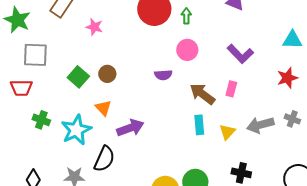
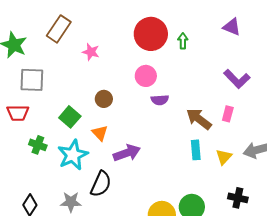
pink circle: (187, 50) -> (146, 76), moved
green square: (78, 77) -> (70, 117), moved

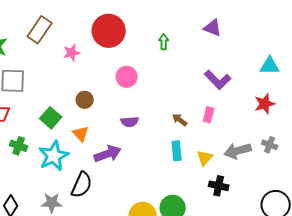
red circle: (151, 34) -> (109, 31), moved
pink star: (91, 52) -> (72, 53), turned -30
purple semicircle: (160, 100) -> (130, 122), moved
brown arrow: (199, 119) -> (180, 120), size x0.6
black cross: (238, 198) -> (219, 186), moved

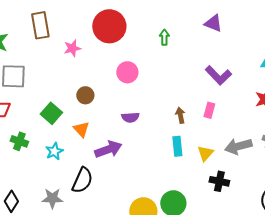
brown rectangle: (40, 30) -> (40, 25), turned -44
brown arrow: (180, 120) -> (180, 115), turned 42
cyan star: (54, 156) -> (54, 151), size x0.6

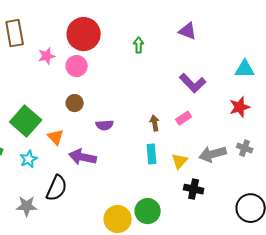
pink circle: (127, 72) -> (77, 66), moved
brown circle: (85, 95) -> (75, 103), moved
pink rectangle: (209, 110) -> (184, 118), turned 42
green square: (51, 113) -> (26, 121), size x1.4
purple arrow: (108, 149) -> (83, 157), turned -148

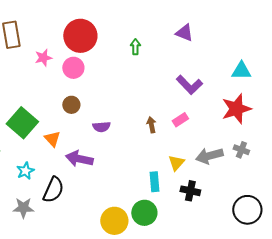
red star: (240, 107) -> (236, 109), size x1.4
cyan rectangle: (152, 154) -> (154, 182), moved
cyan star: (29, 159) -> (25, 171), moved

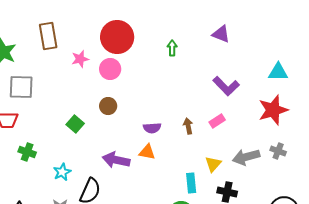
green square: (22, 123) -> (75, 124), moved, size x0.6
purple semicircle: (101, 127) -> (152, 128), moved
orange triangle: (52, 139) -> (147, 152), moved, turned -36

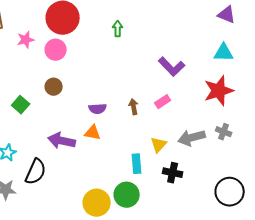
purple triangle: (221, 34) -> (227, 15), moved

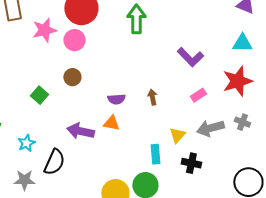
green arrow: (118, 29) -> (136, 19), size x1.8
pink star: (26, 40) -> (44, 30), size x1.4
pink rectangle: (163, 102) -> (198, 95), moved

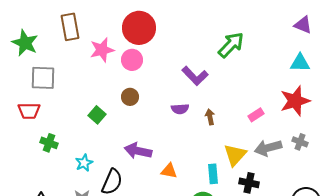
green arrow: (136, 19) -> (231, 45), moved, turned 44
purple L-shape: (190, 57) -> (195, 76), moved
purple semicircle: (116, 99) -> (180, 109), moved
orange triangle: (111, 123) -> (169, 171), moved
yellow triangle: (177, 135) -> (235, 155), size x1.4

